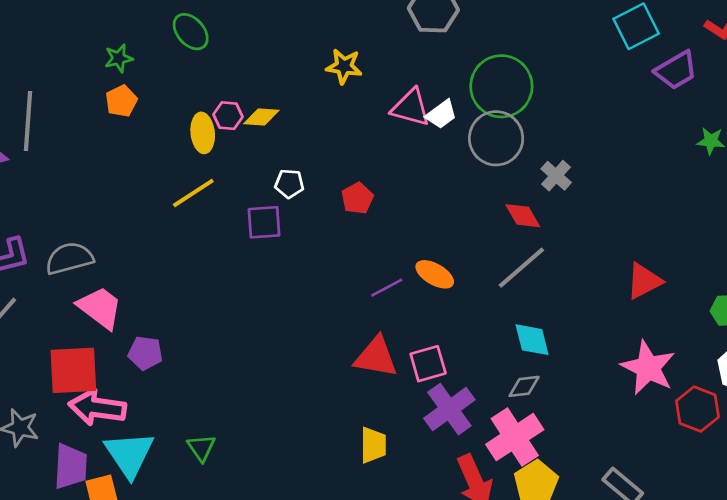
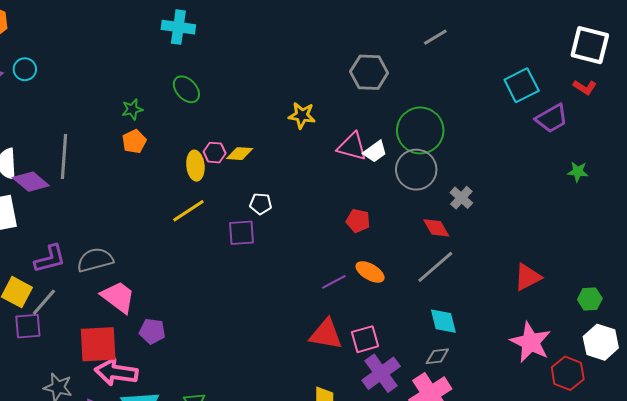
red pentagon: (357, 198) -> (358, 221), moved, turned -30

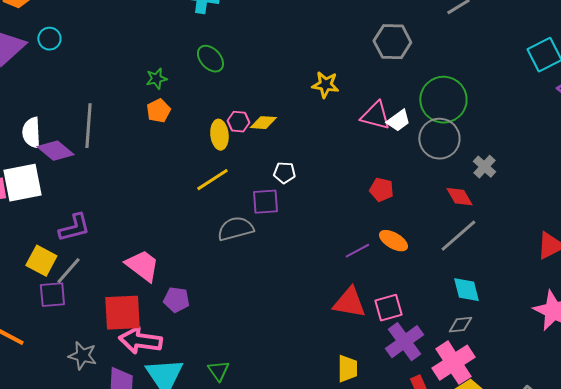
gray semicircle: (95, 260) -> (235, 229), moved

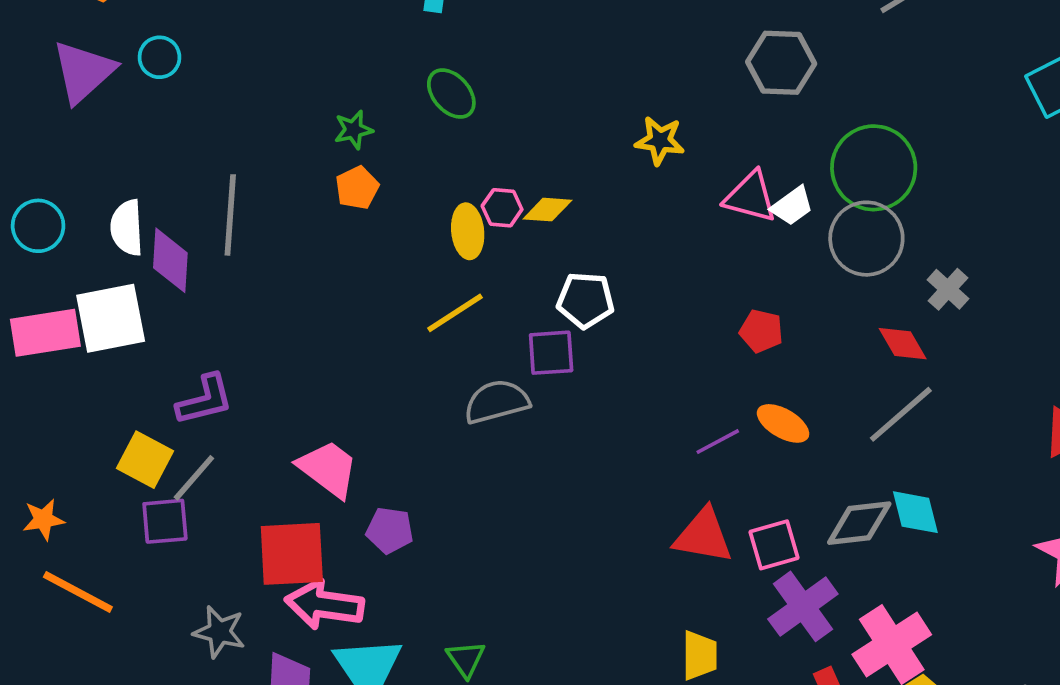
purple diamond: (55, 151) -> (170, 260), turned 54
white pentagon: (284, 173) -> (585, 300), size x1.4
gray diamond: (460, 325) -> (859, 523), moved, size x1.5

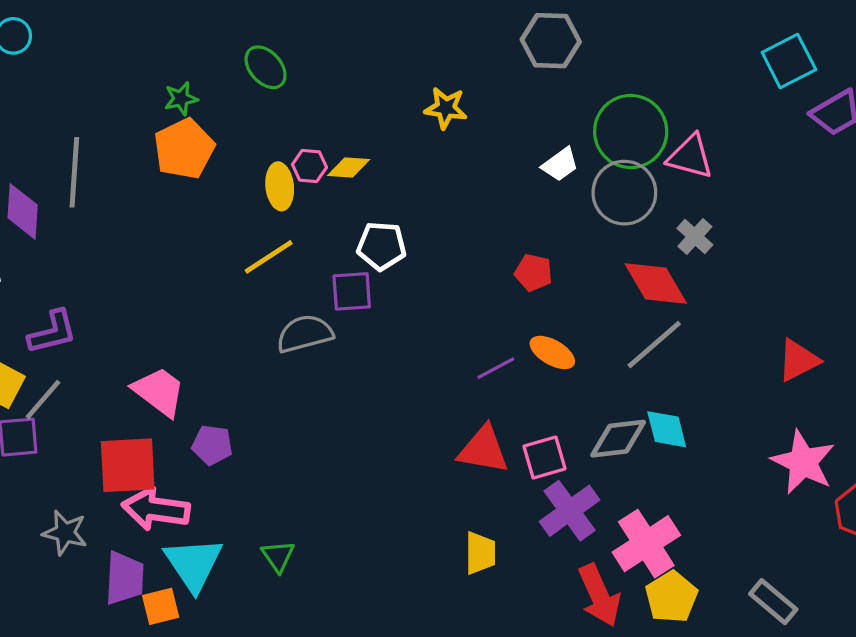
orange pentagon: (357, 188) -> (184, 149), size x1.6
pink triangle: (750, 197) -> (690, 157), moved
red diamond: (903, 344) -> (656, 284), size x1.5

